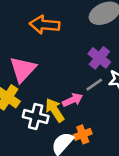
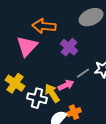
purple cross: (99, 58) -> (69, 47), moved
pink triangle: (23, 69) -> (27, 46), moved

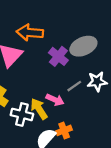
gray ellipse: (91, 17) -> (83, 46), moved
pink arrow: (66, 85) -> (55, 100), turned 49

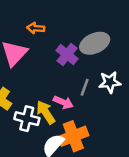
orange arrow: (30, 32) -> (36, 28), size x0.6
gray line: (74, 86) -> (85, 87), turned -35
orange cross: (64, 130) -> (73, 136), size x1.6

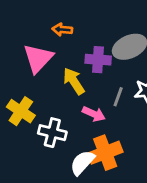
purple cross: (67, 55) -> (98, 60), turned -35
yellow arrow: (46, 112) -> (74, 81), moved

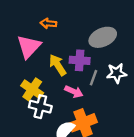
purple cross: (98, 60) -> (80, 60), moved
yellow cross: (21, 111) -> (32, 89), moved

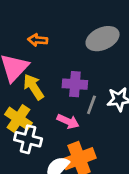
gray ellipse: (103, 37) -> (103, 39), moved
yellow arrow: (58, 65) -> (34, 87), moved

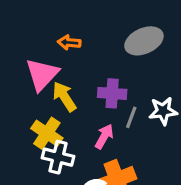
pink arrow: (68, 121) -> (104, 136), turned -85

